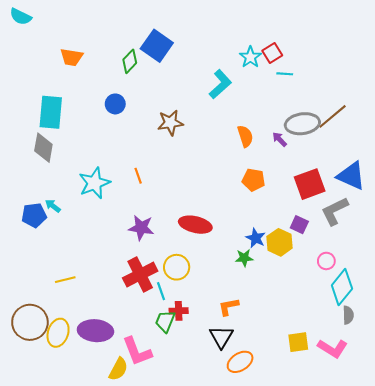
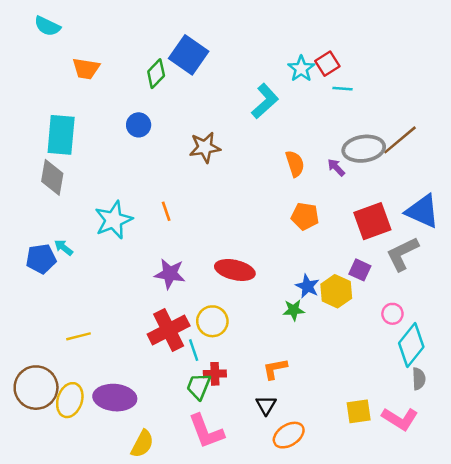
cyan semicircle: (21, 17) -> (47, 26), moved
black triangle: (221, 337) -> (266, 405), size x0.7
pink L-shape: (137, 351) -> (206, 431), moved

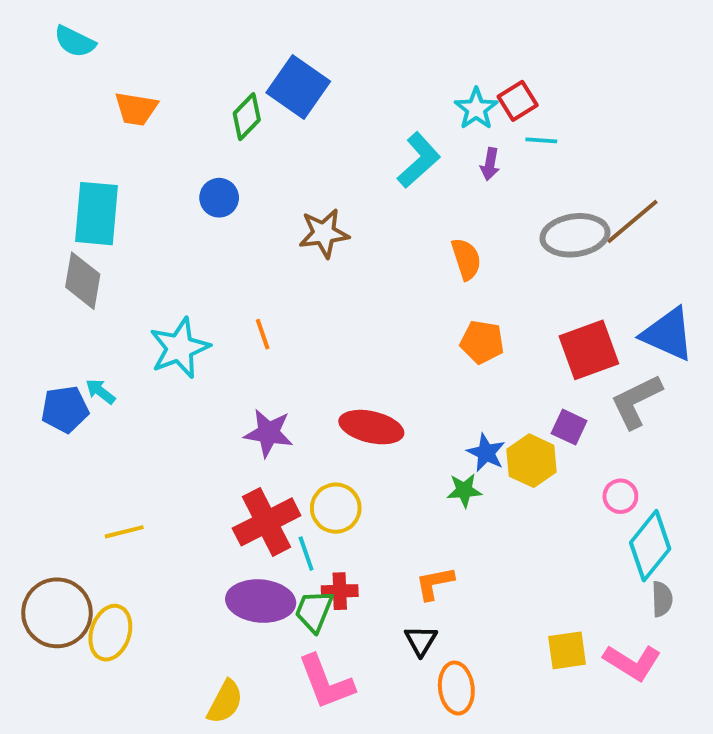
purple arrow: (336, 167) -> (490, 164), moved, turned -126
purple ellipse: (115, 398) -> (261, 601), moved
orange ellipse: (289, 435) -> (456, 688), turned -64

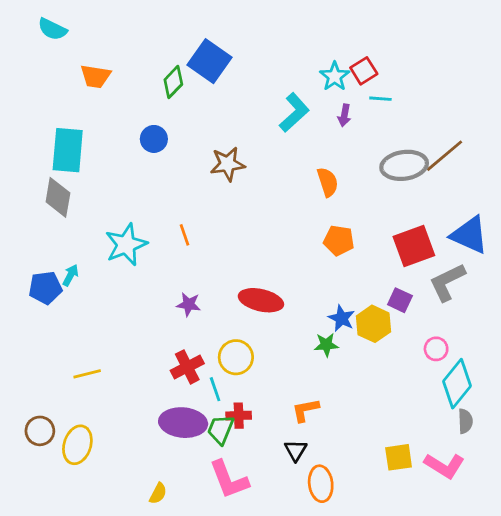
cyan arrow: (100, 391) -> (70, 275), turned 80
purple star: (269, 433) -> (189, 304), size x0.7
red cross: (267, 522) -> (187, 367), size x0.7
brown circle: (57, 613) -> (40, 431), size x0.6
yellow semicircle: (225, 702) -> (158, 493), size x0.7

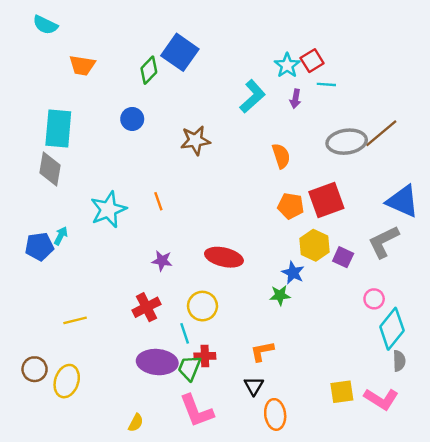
red square: (414, 246) -> (326, 200), moved
yellow hexagon: (374, 324) -> (314, 245), moved
red cross: (187, 367) -> (147, 307), moved

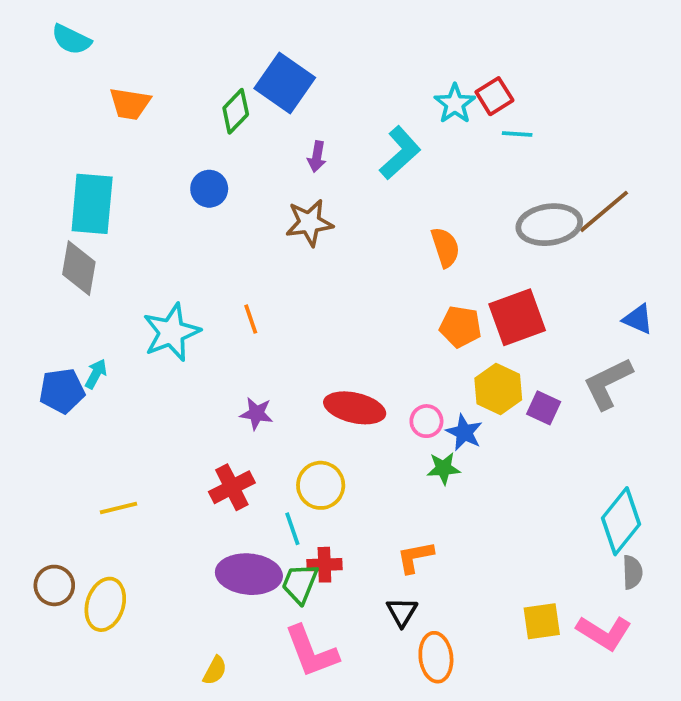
purple arrow: (295, 99) -> (317, 157), moved
blue triangle: (403, 201) -> (638, 319), size x0.6
pink circle: (374, 299) -> (426, 421), moved

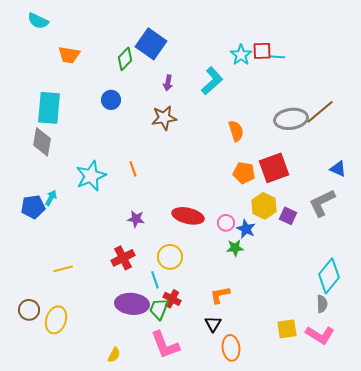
red square: (494, 96) -> (262, 51), turned 30
cyan line: (517, 134) -> (277, 57), moved
red cross: (324, 565) -> (172, 299), turned 30
gray semicircle: (632, 572) -> (322, 304), moved

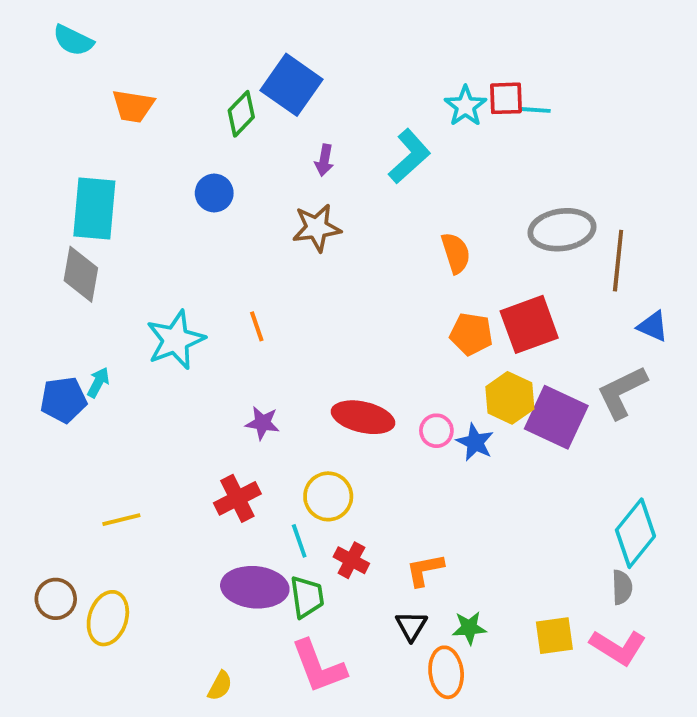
brown line: (320, 112) -> (618, 261), moved, turned -44
purple square: (288, 216) -> (556, 417), size x1.8
green star: (235, 248) -> (469, 628), moved
red cross: (172, 299) -> (351, 560), moved
green trapezoid: (159, 309) -> (307, 597), turned 150

